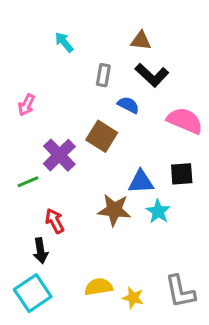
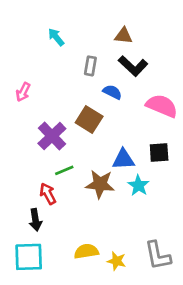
green line: (28, 182) -> (64, 170), moved
cyan square: (33, 293) -> (29, 257), turned 32

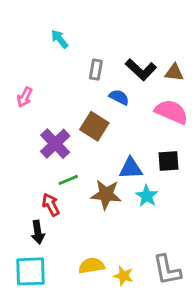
brown triangle: (123, 36) -> (174, 72), moved

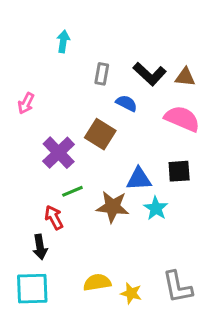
cyan arrow: (60, 39) -> (63, 41), turned 48

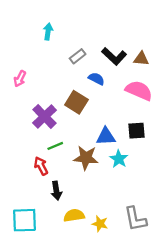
gray rectangle: (102, 74) -> (78, 56), turned 42
black arrow: (40, 247) -> (56, 191), moved

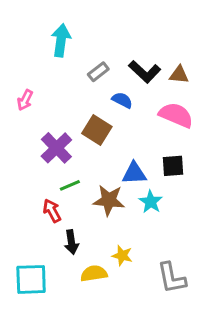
cyan arrow: (48, 32) -> (61, 40), size x1.5
yellow star: (100, 224) -> (122, 256), moved

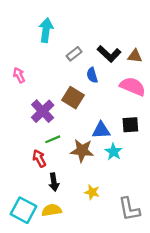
pink arrow: (25, 100) -> (19, 75), turned 126
blue semicircle: (122, 100) -> (92, 75), turned -133
yellow semicircle: (94, 274) -> (52, 210), moved
cyan square: (31, 279) -> (23, 210), turned 30

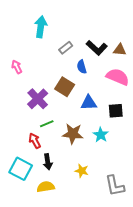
blue triangle: (101, 130) -> (89, 103), moved
cyan square: (23, 210) -> (21, 169), moved

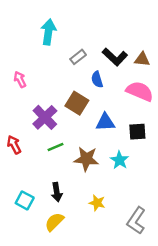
red arrow: (35, 141) -> (14, 145), moved
cyan square: (21, 169) -> (25, 200), size x0.7
gray L-shape: (115, 186) -> (136, 221), turned 45
yellow semicircle: (46, 187) -> (54, 222), turned -36

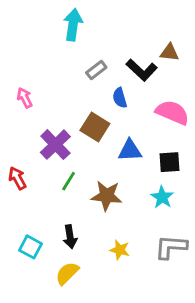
cyan arrow: (48, 32) -> (73, 25), moved
brown triangle: (142, 59) -> (169, 52), moved
green line: (56, 147) -> (69, 181), turned -35
cyan star: (120, 160) -> (162, 197), moved
gray L-shape: (136, 221) -> (171, 247), moved, turned 60

